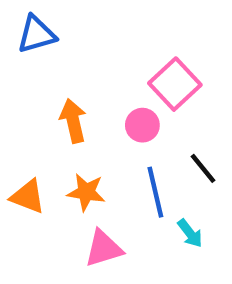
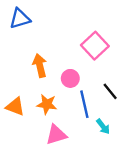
pink circle: (142, 125) -> (70, 78), moved

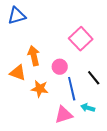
orange triangle: (15, 107) -> (18, 73), moved
cyan arrow: (103, 127) -> (88, 108), turned 144
pink triangle: (56, 135) -> (64, 115), moved

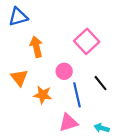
orange arrow: (34, 56) -> (36, 47), moved
orange triangle: (18, 73) -> (19, 78), turned 30
cyan arrow: (88, 108) -> (102, 128), moved

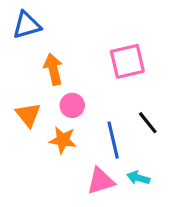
pink square: (87, 41) -> (127, 61), turned 30
pink circle: (64, 71) -> (72, 105), moved
cyan arrow: (102, 128) -> (138, 178), moved

